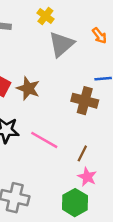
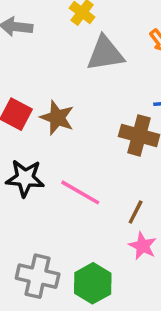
gray triangle: (61, 44) -> (105, 54), turned 32
green hexagon: (75, 203) -> (93, 283), moved

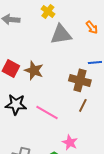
brown line: (136, 212) -> (83, 105), moved
pink star: (143, 246) -> (70, 142), moved

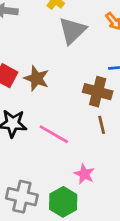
gray triangle: (61, 34) -> (72, 31), turned -35
brown line: (83, 105) -> (102, 125), turned -40

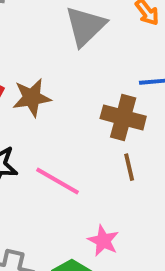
brown star: (37, 78) -> (32, 98), turned -30

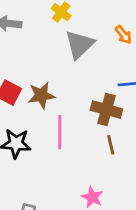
pink line: (58, 181) -> (60, 132), moved, turned 60

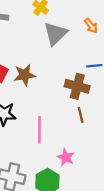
pink line: (60, 132) -> (39, 130), moved

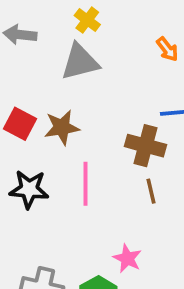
gray triangle: (55, 34) -> (80, 62), moved, turned 30
pink line: (39, 130) -> (85, 184), moved

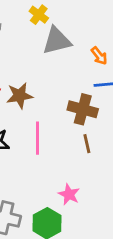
orange arrow: (167, 49) -> (99, 56), moved
gray triangle: (80, 62) -> (57, 41), moved

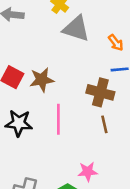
gray triangle: (57, 41) -> (76, 29), turned 32
pink star: (69, 194) -> (88, 172), turned -30

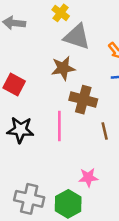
brown star: (42, 80) -> (63, 68), moved
brown cross: (100, 92) -> (83, 100), moved

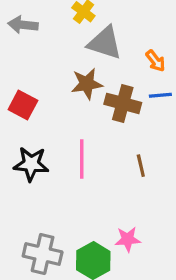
brown cross: (83, 100) -> (123, 103), moved
pink star: (88, 177) -> (128, 239), moved

